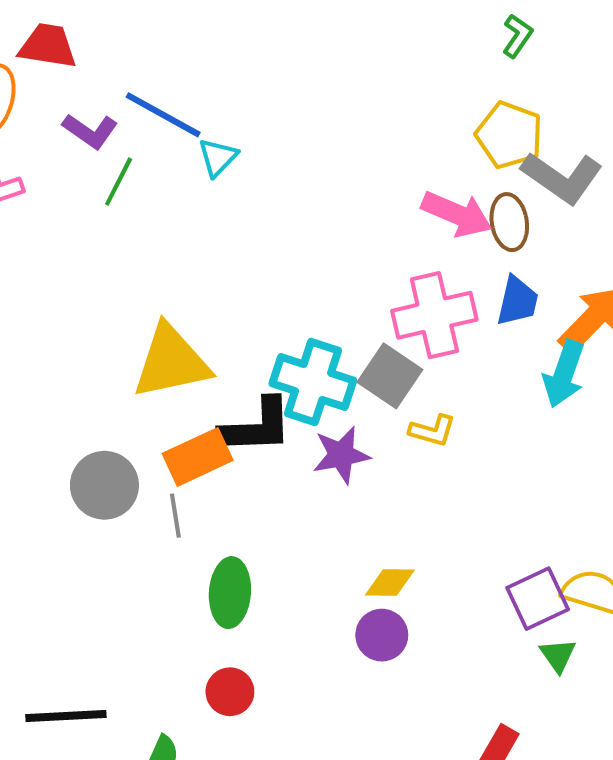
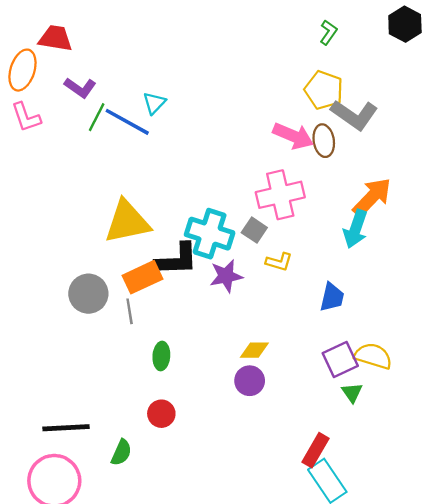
blue line: (163, 115) -> (127, 122), moved
blue trapezoid: (517, 301) -> (332, 297), moved
gray square: (390, 376) -> (254, 230), size x0.7
green ellipse: (230, 593) -> (161, 356), size x0.7

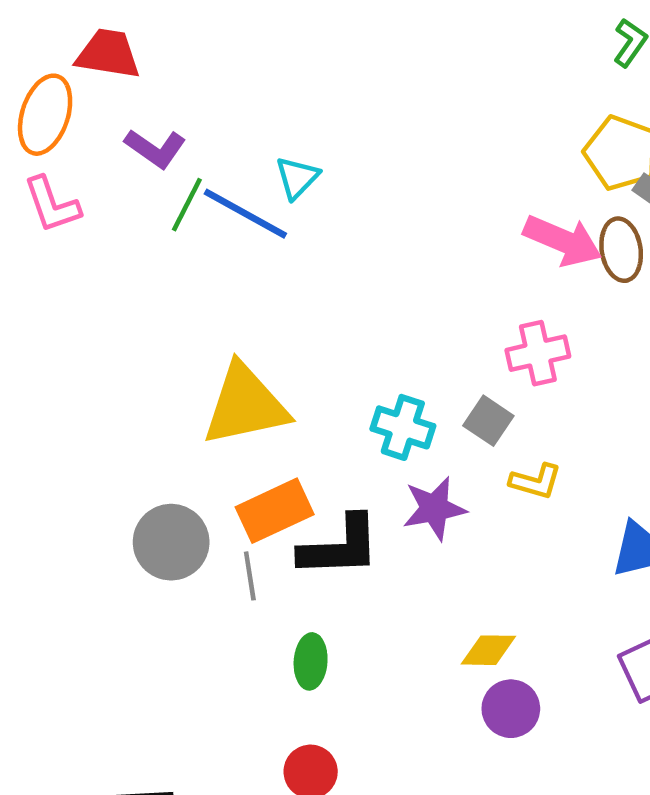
pink cross: (280, 195) -> (538, 353), size x0.7
cyan cross: (210, 234) -> (403, 427), size x0.7
black L-shape: (177, 260) -> (340, 547), moved
purple circle: (250, 381) -> (511, 709), moved

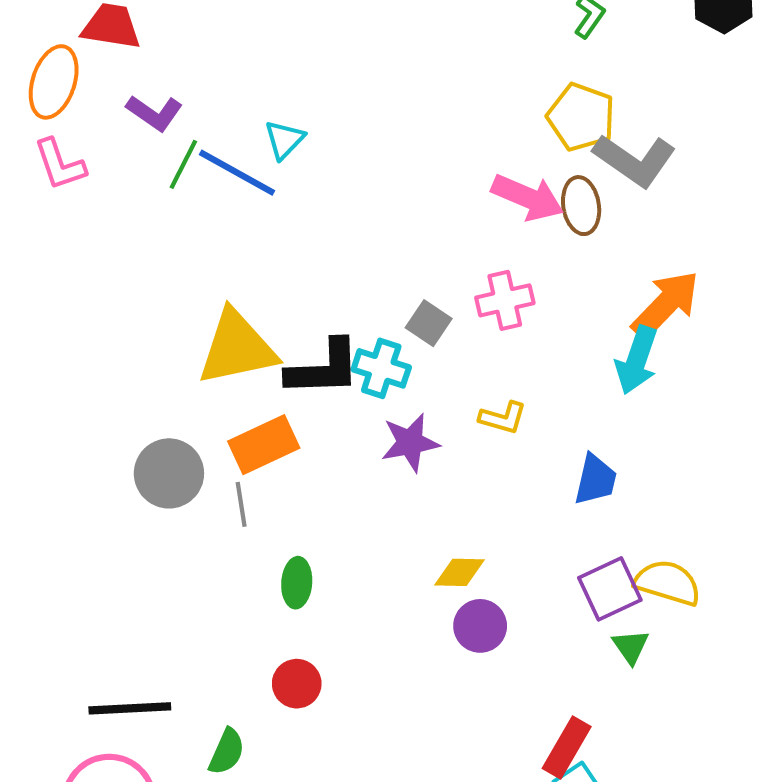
gray square: (488, 421) -> (429, 323), moved
black L-shape: (340, 547) -> (324, 368), moved

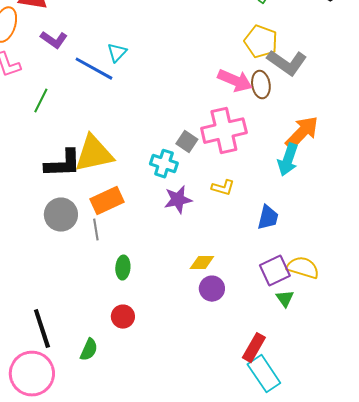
green line: (183, 164) -> (41, 101), moved
pink cross: (505, 300) -> (224, 131), size x1.6
black L-shape: (324, 368) -> (63, 164), moved
black line: (130, 708) -> (42, 329), turned 75

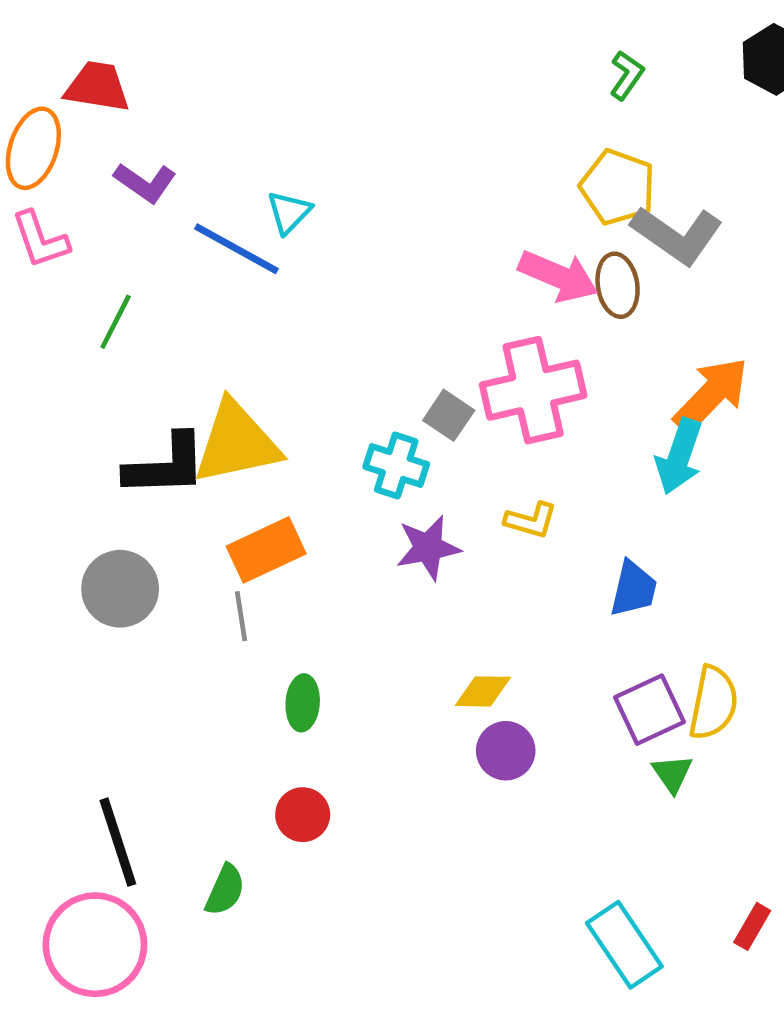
gray circle: (61, 215) -> (120, 589), moved
yellow semicircle: (303, 268) -> (713, 703), turned 84
red rectangle: (254, 348) -> (752, 926), moved, size x0.7

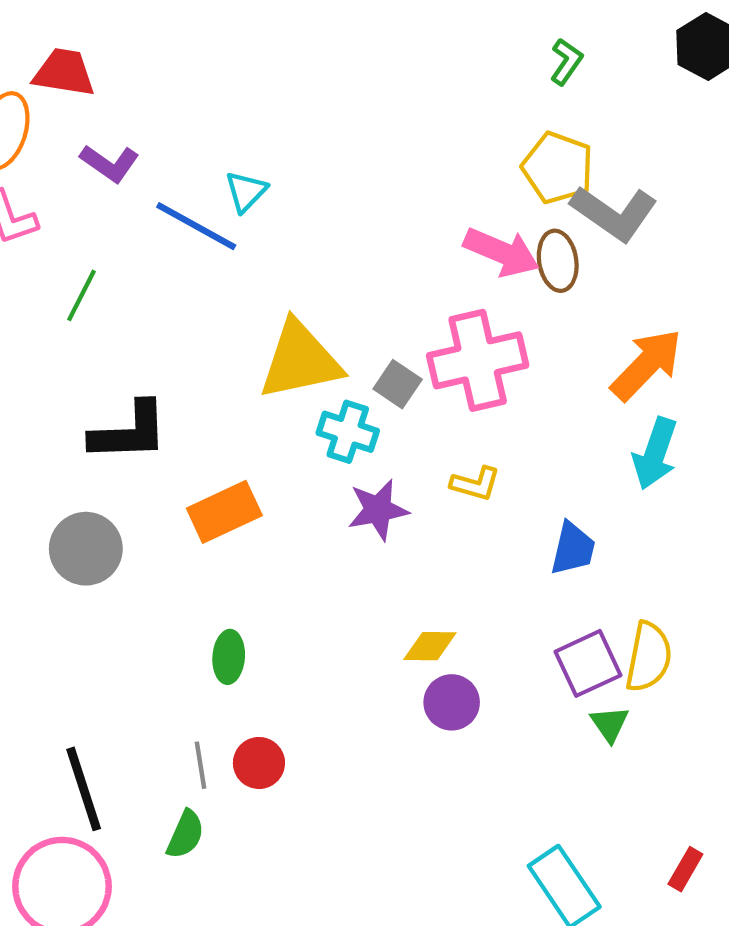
yellow triangle: (236, 443) -> (300, 360), moved
cyan arrow: (679, 456) -> (655, 453), moved
gray line: (241, 616) -> (201, 765), moved
green ellipse: (303, 703) -> (229, 657), moved

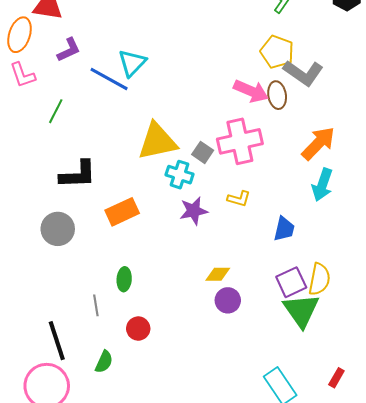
purple L-shape: (110, 163) -> (69, 50), turned -60
cyan triangle: (246, 192) -> (132, 63), size x1.4
green triangle: (610, 724) -> (301, 310), size x2.0
gray line: (201, 765) -> (96, 305), moved

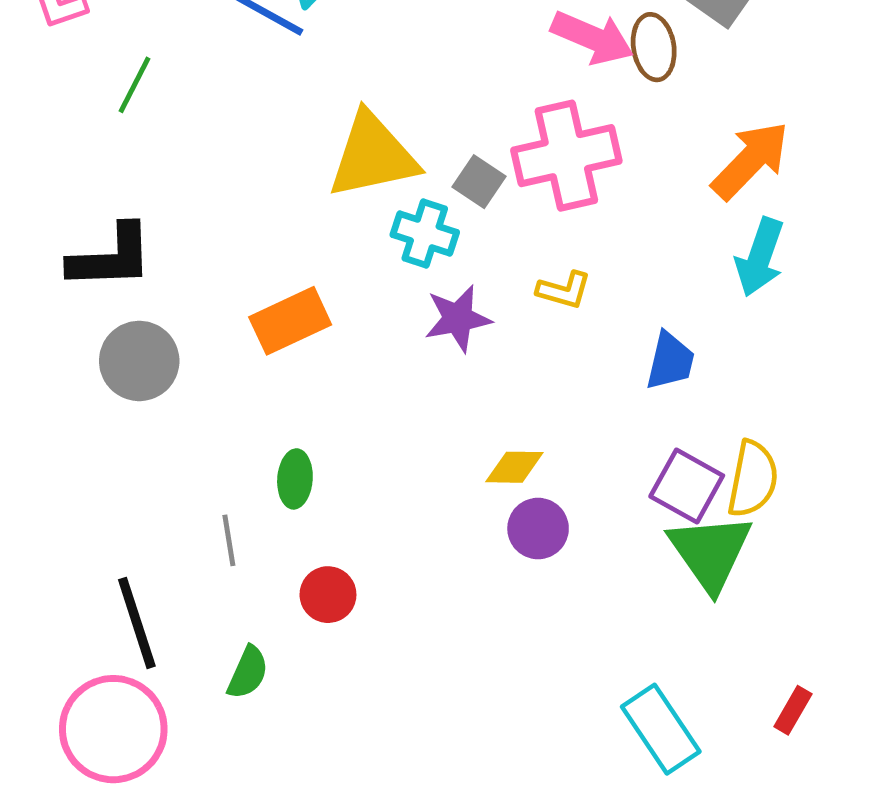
black L-shape: (78, 175) -> (111, 257), moved
purple square: (291, 282) -> (687, 486), turned -36

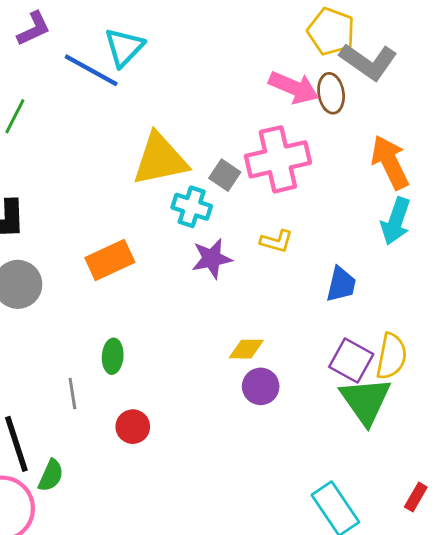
orange arrow: (750, 160) -> (390, 162), turned -70
green semicircle: (248, 672) -> (51, 475), moved

